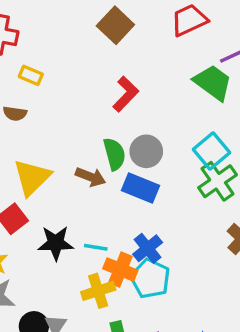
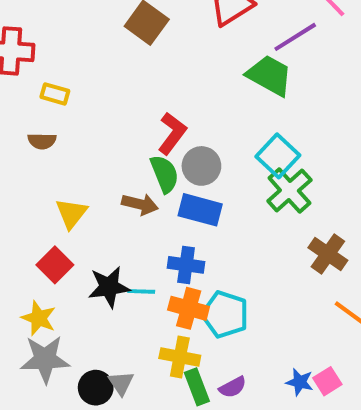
red L-shape: (126, 94) -> (172, 133), moved
yellow triangle: (32, 177) -> (71, 213), size x0.7
cyan line: (96, 247) -> (141, 291), moved
blue cross: (148, 248) -> (186, 265), moved, turned -36
yellow cross: (98, 291) -> (180, 357), moved, turned 36

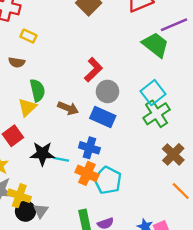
green semicircle: (165, 174) -> (37, 90), moved
yellow cross: (180, 357) -> (19, 196), moved

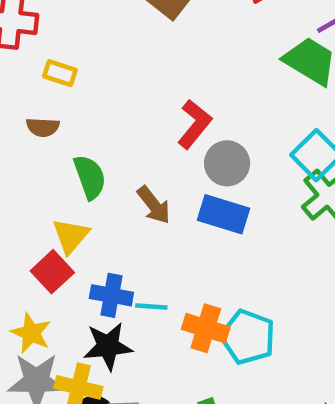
yellow triangle: (27, 107) -> (71, 236), moved
brown arrow: (68, 108) -> (154, 205), turned 36
blue cross: (89, 148) -> (111, 295), moved
black star: (42, 154) -> (108, 346), moved

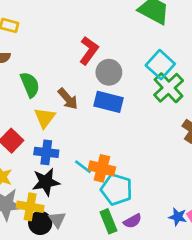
yellow triangle: (71, 236) -> (45, 118), moved
cyan line: (151, 307) -> (83, 167), moved, turned 36
cyan pentagon: (248, 337) -> (117, 189), moved

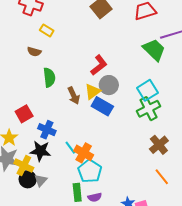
yellow triangle: (45, 118) -> (93, 92), moved

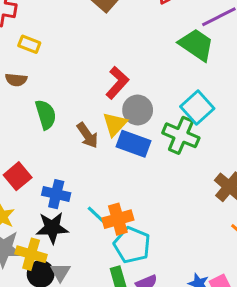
green cross: (149, 109) -> (181, 135), moved, turned -30
orange cross: (84, 153) -> (118, 219), turned -36

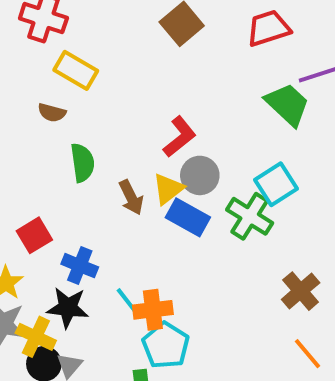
yellow rectangle: (29, 44) -> (76, 70), size x1.5

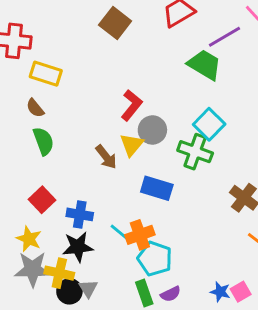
brown semicircle: (52, 113) -> (35, 108), turned 48
green semicircle: (82, 163) -> (43, 141), moved
blue rectangle: (188, 217) -> (157, 188), moved

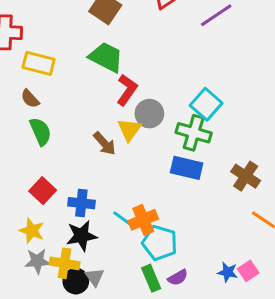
green trapezoid: (205, 65) -> (106, 57), moved
blue rectangle: (157, 188) -> (187, 168), moved
gray star: (33, 269) -> (37, 261), size x0.7

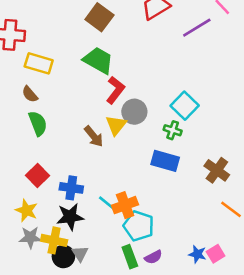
green cross: (194, 133) -> (173, 130), size x0.6

